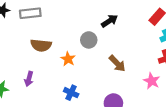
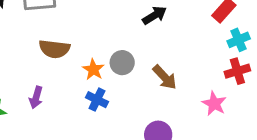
gray circle: (89, 40) -> (122, 63), moved
blue cross: (71, 93) -> (97, 100), moved

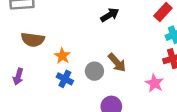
gray circle: (122, 63) -> (94, 71), moved

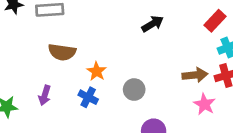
brown arrow: (117, 63) -> (195, 75), moved, turned -54
blue cross: (65, 79) -> (88, 97), moved

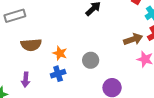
blue cross: (88, 97) -> (58, 74), turned -32

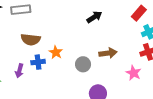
brown arrow: (133, 39) -> (108, 53), moved
blue cross: (58, 74) -> (38, 62), moved

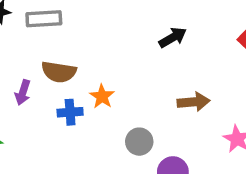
gray circle: (83, 64) -> (139, 142), moved
purple arrow: (19, 71) -> (23, 92), moved

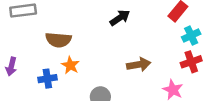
brown semicircle: (59, 72) -> (58, 40), moved

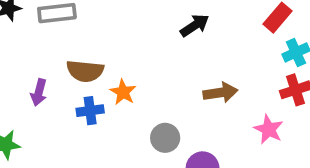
brown semicircle: (58, 40) -> (85, 71), moved

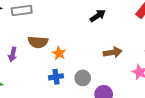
blue cross: (90, 111) -> (56, 77), moved

